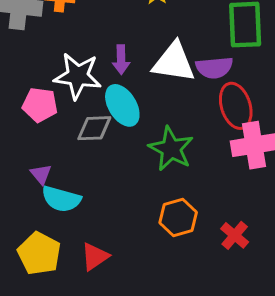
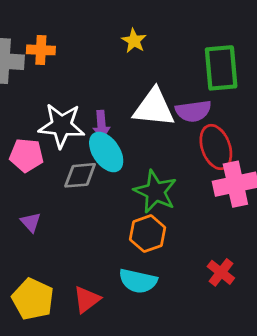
purple arrow: (121, 60) -> (101, 125), moved
cyan semicircle: (61, 199) -> (138, 281), moved
orange hexagon: (178, 217) -> (148, 234), moved

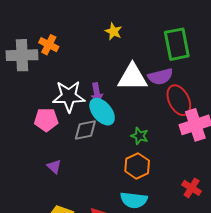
orange cross: (41, 50) -> (49, 45), turned 30
green star: (155, 192) -> (140, 136), size x0.6

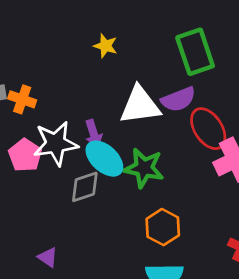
orange cross: (49, 45) -> (22, 99), moved
pink pentagon: (46, 120) -> (25, 155), moved, turned -30
green star: (140, 136) -> (144, 168), moved, size x1.6
purple triangle: (54, 167) -> (48, 257), moved

